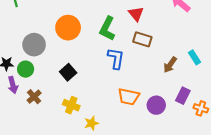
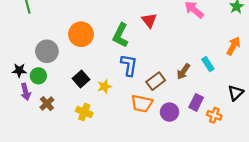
brown rectangle: (142, 39) -> (156, 81), moved, turned -54
yellow star: (91, 123) -> (104, 86), moved

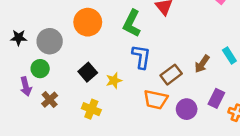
black star: (19, 70) -> (19, 38), moved

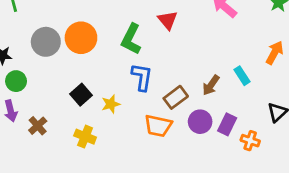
gray circle: (50, 41) -> (46, 42), moved
green circle: (40, 69) -> (16, 81), moved
purple circle: (187, 109) -> (200, 122), moved

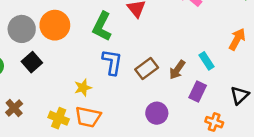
black square: (81, 95) -> (32, 62), moved
brown rectangle: (176, 97) -> (147, 68), moved
purple circle: (200, 122) -> (157, 113), moved
purple rectangle: (227, 124) -> (198, 91), moved
orange trapezoid: (158, 126) -> (88, 117), moved

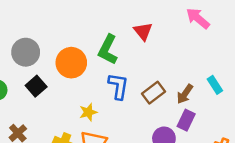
orange circle: (55, 25) -> (71, 63), moved
purple rectangle: (198, 91) -> (186, 120), moved

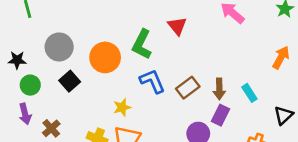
cyan rectangle: (215, 85) -> (249, 93), moved
blue L-shape: (118, 86) -> (152, 81), turned -32
brown arrow: (185, 94) -> (219, 89), turned -36

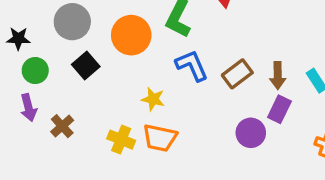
yellow star: (122, 107) -> (153, 99), turned 30

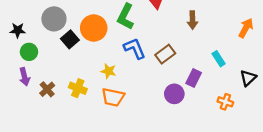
black square: (86, 65) -> (70, 39), moved
brown arrow: (278, 76) -> (192, 20), moved
yellow cross: (121, 140) -> (78, 88), moved

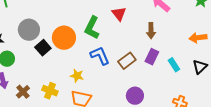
orange arrow: (246, 28) -> (198, 38), turned -126
purple rectangle: (194, 78) -> (152, 57), moved
black triangle: (248, 78) -> (200, 67), moved

